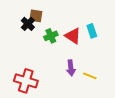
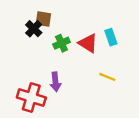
purple arrow: (71, 68) -> (55, 82), moved
yellow line: (90, 76) -> (107, 77), moved

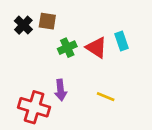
black cross: (34, 29) -> (23, 25), moved
yellow line: (107, 77) -> (106, 97), moved

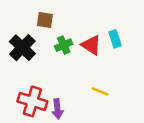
black cross: (23, 25) -> (22, 48), moved, size x1.5
purple arrow: (61, 90) -> (57, 109), moved

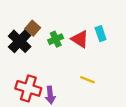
brown square: (45, 20) -> (33, 28), moved, turned 32

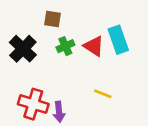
brown square: (33, 28) -> (53, 19), moved, turned -32
cyan rectangle: (101, 34) -> (118, 40), size x1.5

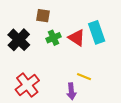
red cross: (33, 104) -> (27, 85), turned 35
purple arrow: (59, 112) -> (71, 91), moved

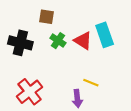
green cross: (53, 38) -> (58, 41), turned -32
black cross: (19, 40) -> (20, 43), turned -30

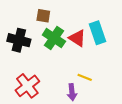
green cross: (58, 41) -> (54, 38), size x1.5

